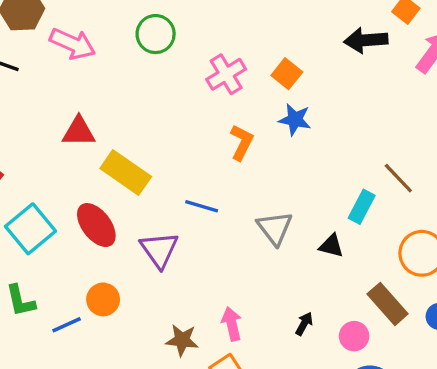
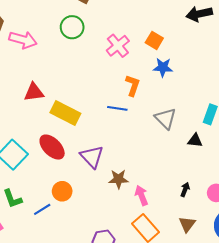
blue line: (202, 206) -> (117, 108), moved
gray triangle: (275, 228) -> (165, 118), moved
brown star: (182, 340) -> (118, 179), moved

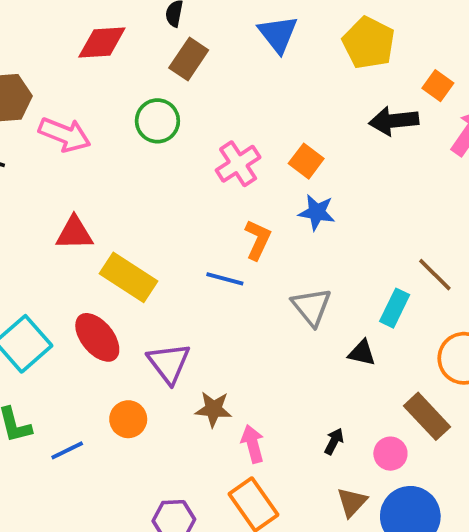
orange circle: (62, 191) -> (128, 419), moved
brown triangle: (187, 224) -> (352, 502), moved

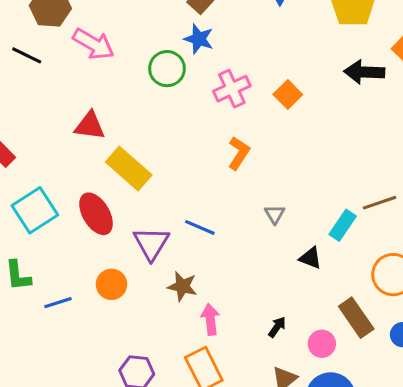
green circle: (157, 121) -> (167, 69), moved
blue star: (317, 212) -> (199, 39), moved
brown line: (435, 275) -> (380, 203), turned -72
blue line: (225, 279) -> (200, 227), moved
gray triangle: (311, 307) -> (275, 214), size x0.6

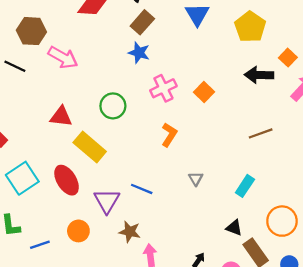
green circle: (167, 69) -> (113, 106), moved
brown line: (380, 203) -> (261, 133), moved
black triangle: (310, 258) -> (234, 228), moved

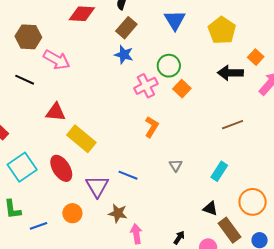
black line: (15, 66) -> (25, 80), moved
green circle: (113, 106) -> (169, 66), moved

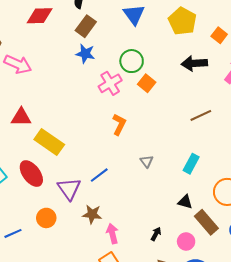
orange square: (256, 57) -> (219, 35), moved
blue line: (128, 175) -> (99, 175), turned -54

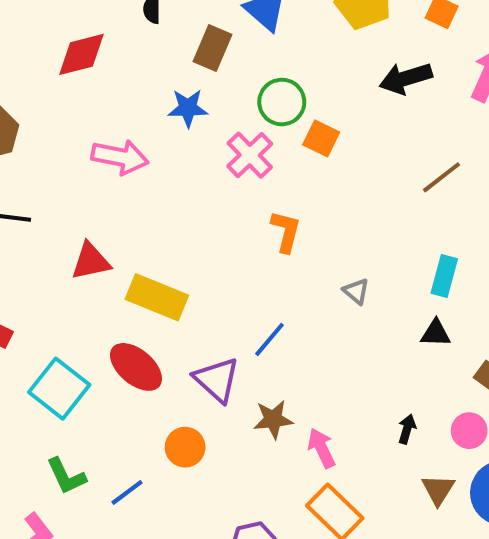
brown rectangle: (86, 26) -> (212, 48), moved
pink arrow: (18, 64) -> (120, 157), moved
black triangle: (185, 202) -> (436, 333), moved

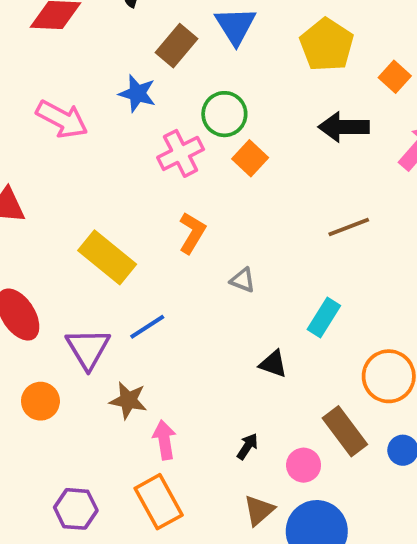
gray triangle: (356, 291) -> (243, 280), moved, turned -36
yellow rectangle: (157, 297) -> (107, 257), moved
black triangle: (436, 333) -> (273, 364), moved

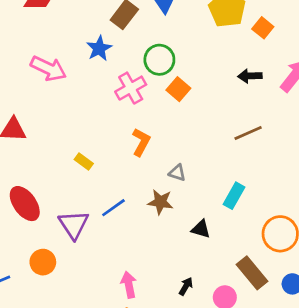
orange square: (395, 77) -> (263, 28), moved
blue star: (137, 93) -> (99, 48), turned 30
black arrow: (344, 127) -> (250, 76), moved, size x0.7
yellow rectangle: (107, 257) -> (84, 162), size x0.5
brown star: (128, 400) -> (160, 202), moved

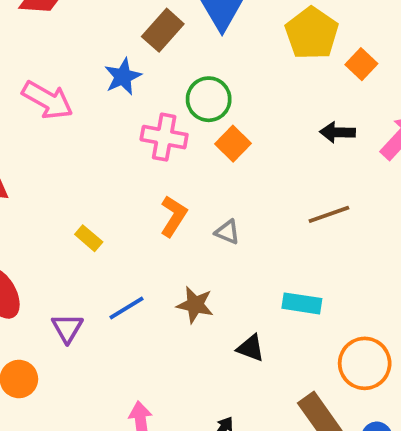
pink cross: (131, 88) -> (164, 137), turned 36
gray triangle: (177, 173) -> (227, 232), moved
cyan rectangle: (234, 196) -> (302, 303), turned 65
purple triangle: (74, 225) -> (67, 328), size x0.7

